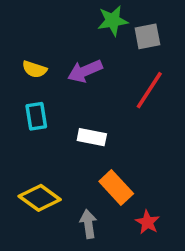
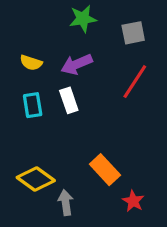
green star: (113, 21) -> (83, 19), moved
white rectangle: (92, 137) -> (69, 100), moved, turned 60
gray arrow: (88, 224) -> (66, 203), moved

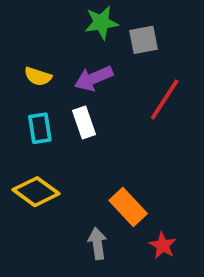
gray square: (133, 33) -> (144, 40), moved
yellow diamond: (36, 179) -> (36, 192), moved
gray arrow: (66, 203) -> (97, 244), moved

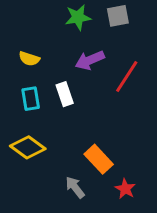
gray square: (144, 40) -> (118, 16), moved
purple arrow: (94, 78) -> (90, 60), moved
gray arrow: (97, 244) -> (75, 187), turned -30

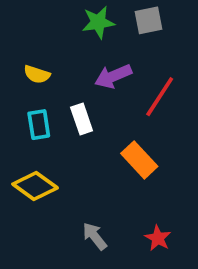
orange rectangle: (99, 159) -> (139, 160), moved

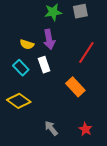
yellow semicircle: (37, 74) -> (27, 44), moved
purple arrow: (113, 76) -> (49, 39), moved, turned -78
cyan rectangle: (39, 125) -> (21, 68), turned -35

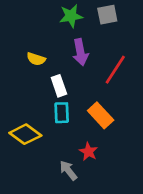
purple arrow: (49, 39) -> (80, 52), moved
cyan rectangle: (21, 68) -> (62, 113), moved, turned 42
red star: (85, 129) -> (88, 152), moved

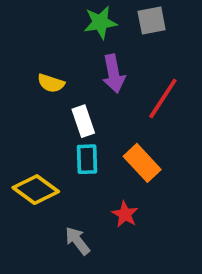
gray arrow: (68, 170) -> (78, 241), moved

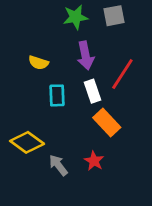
white rectangle: (83, 121) -> (93, 91), moved
cyan rectangle: (87, 159) -> (57, 95), moved
gray arrow: (78, 241) -> (58, 165), moved

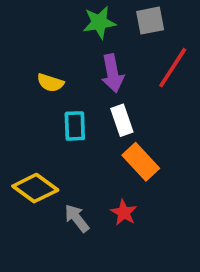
red line: (122, 74) -> (173, 68), moved

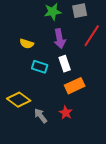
cyan rectangle: (75, 126) -> (40, 67), turned -70
orange rectangle: (141, 162) -> (75, 86), turned -72

